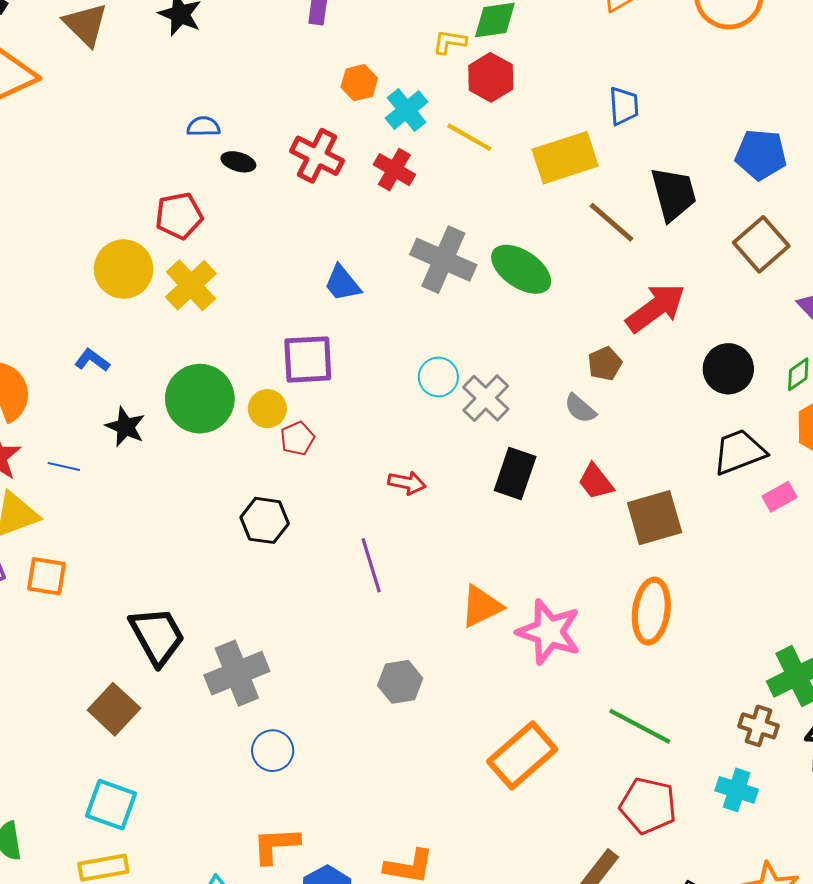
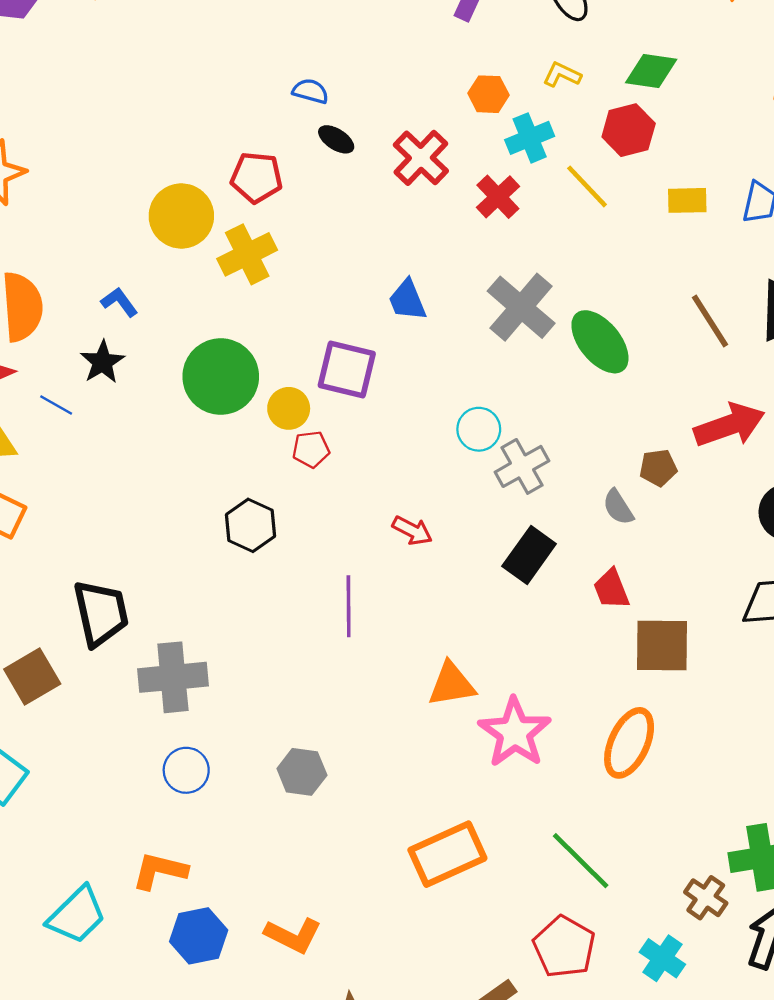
yellow L-shape: (450, 42) -> (562, 75), moved
yellow rectangle: (565, 158) -> (687, 200), moved, size x0.6
black star: (125, 427) -> (102, 362), moved
gray hexagon: (400, 682) -> (302, 772), moved

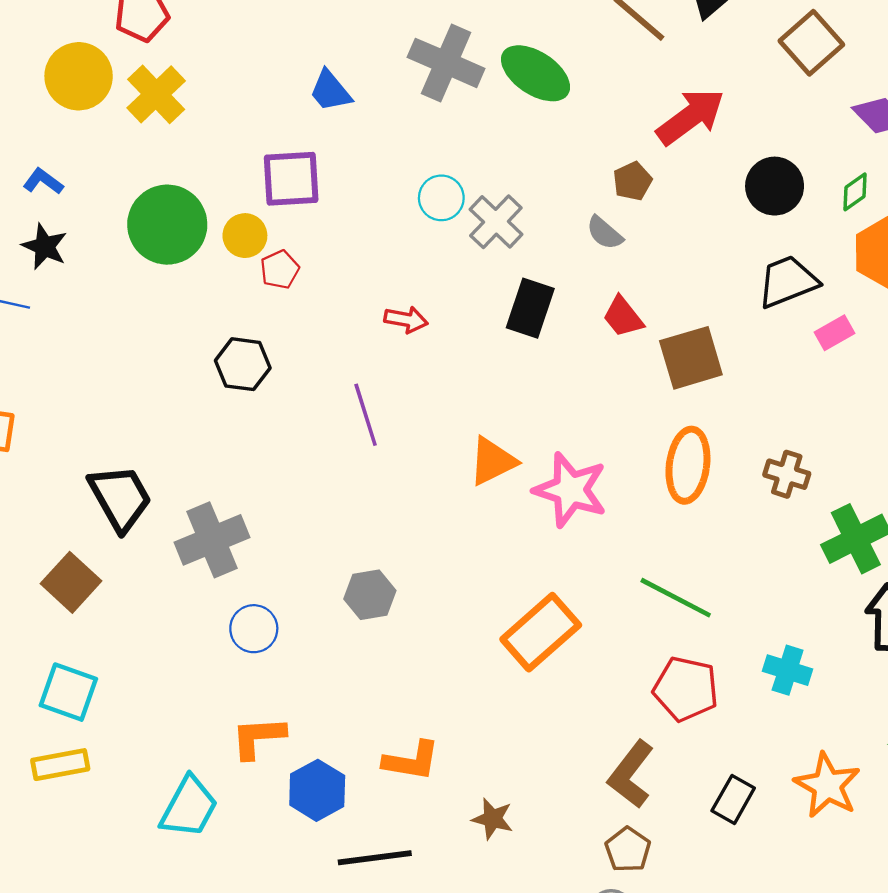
brown cross: (706, 898) -> (787, 474), moved

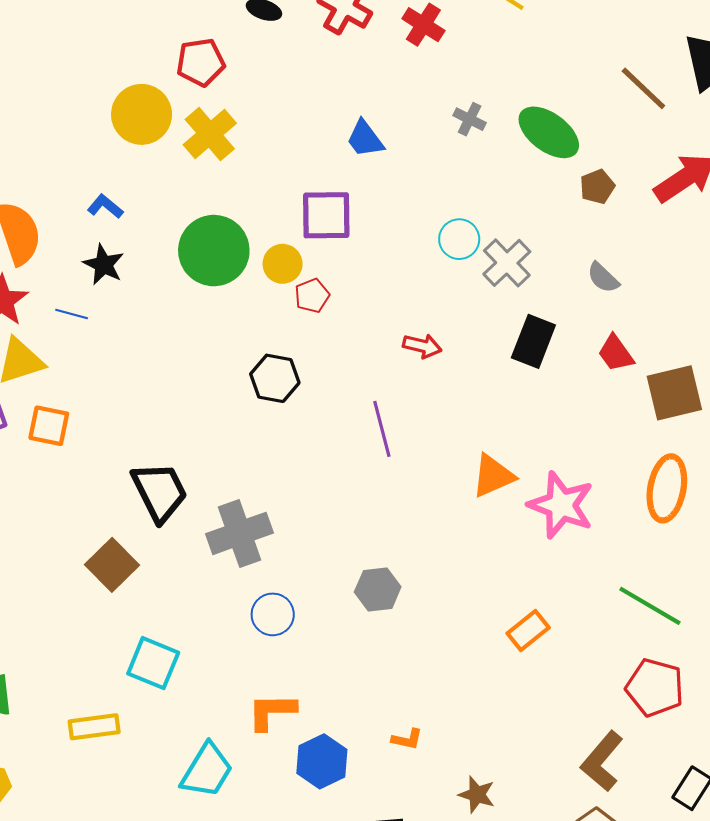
gray cross: (446, 63) -> (470, 119), size x0.5
brown pentagon: (632, 181) -> (597, 187), moved
orange rectangle: (541, 632) -> (528, 630), size x0.6
cyan square: (68, 692) -> (153, 663), moved
orange L-shape: (411, 761) -> (407, 739), size x0.6

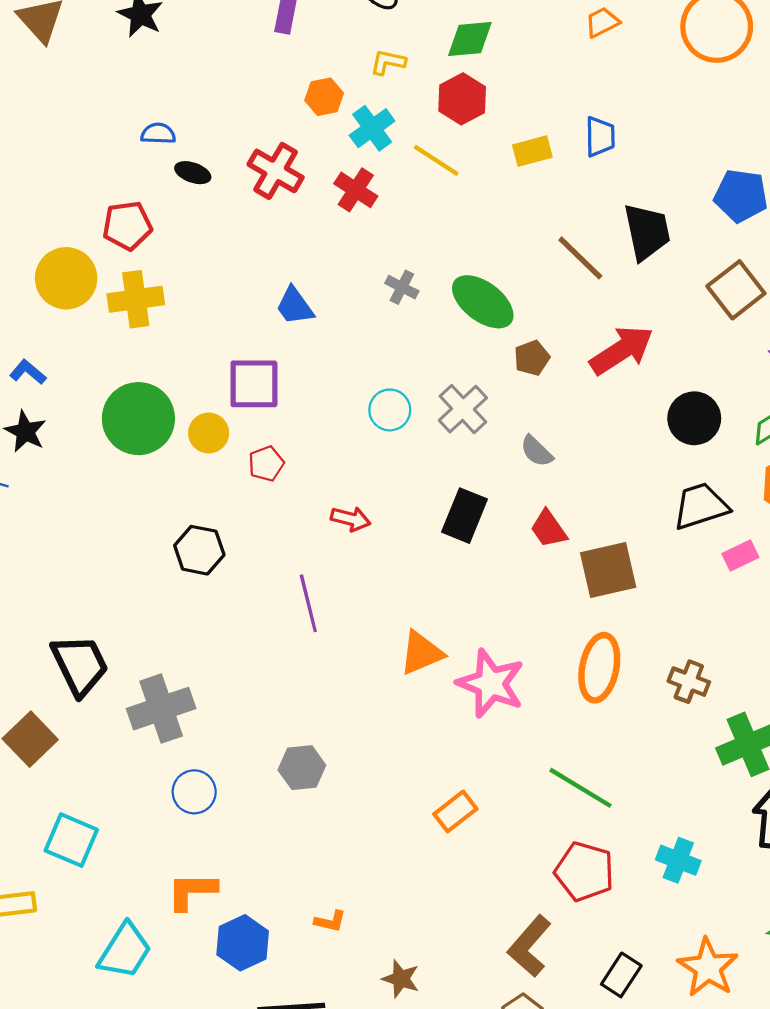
yellow cross: (210, 134) -> (136, 299), turned 32
gray cross: (507, 263) -> (463, 409), moved
red pentagon: (312, 296) -> (266, 464), moved

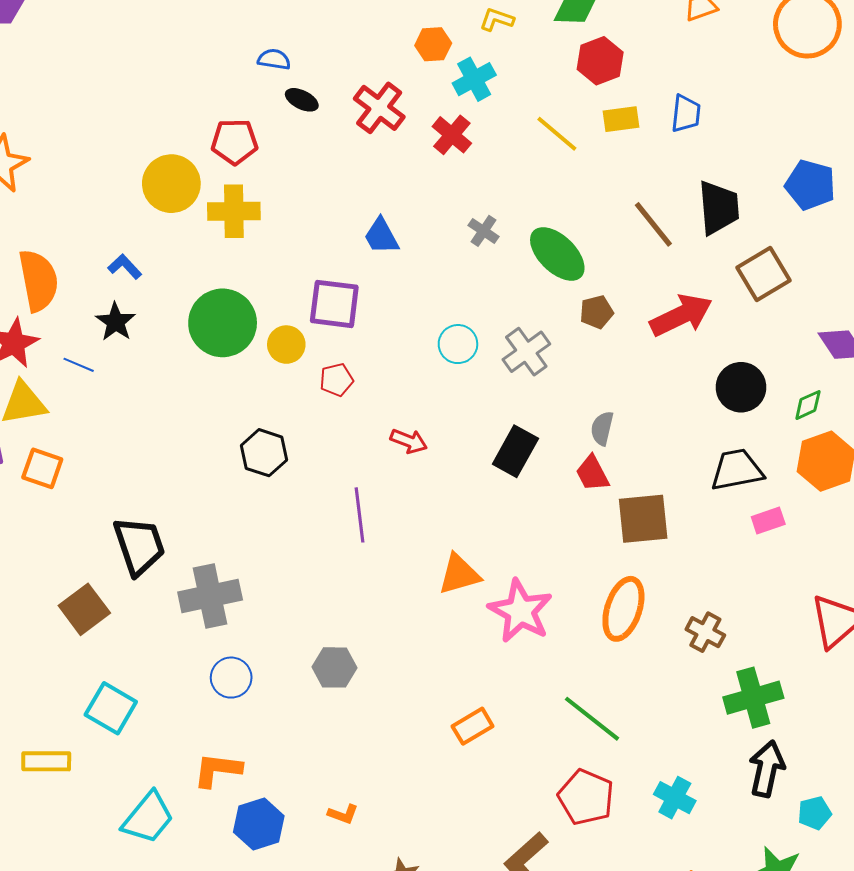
red hexagon: (462, 99) -> (600, 61), moved
yellow line: (436, 160) -> (557, 134), moved
brown square: (736, 290) -> (764, 274), moved
gray semicircle: (537, 451) -> (602, 428), moved, turned 52

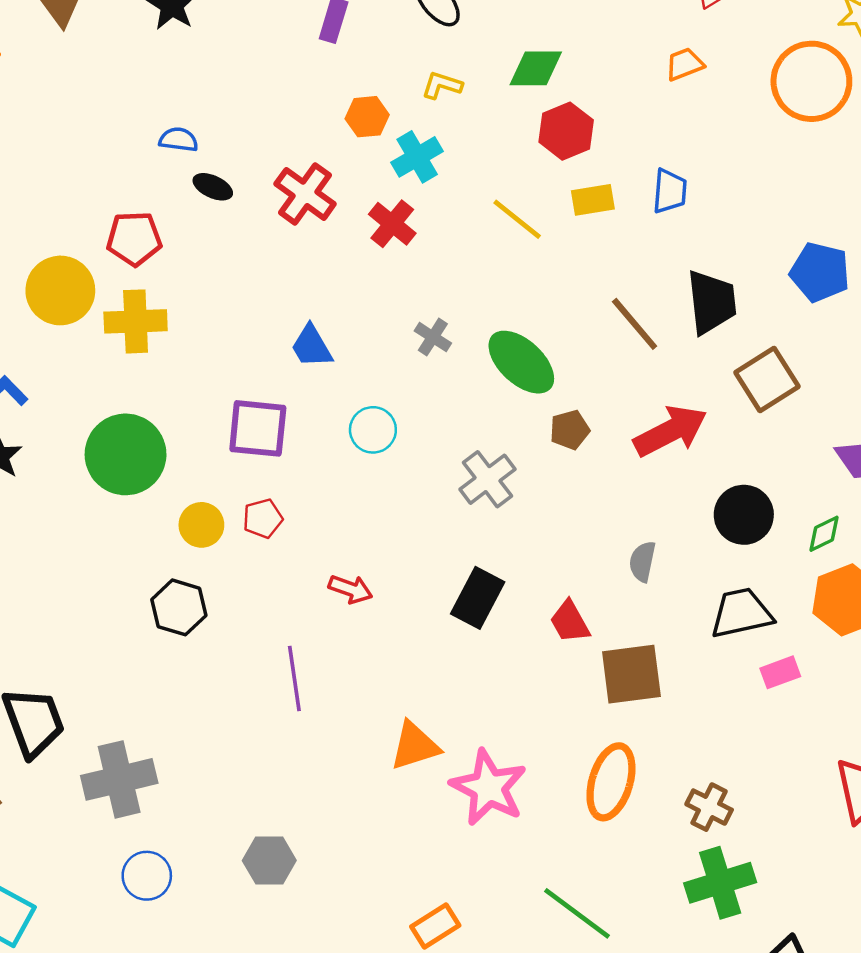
cyan circle: (458, 344) -> (373, 430), moved
yellow circle: (286, 345) -> (201, 525), moved
gray semicircle: (602, 428) -> (642, 562), moved
green cross: (753, 698) -> (720, 883), moved

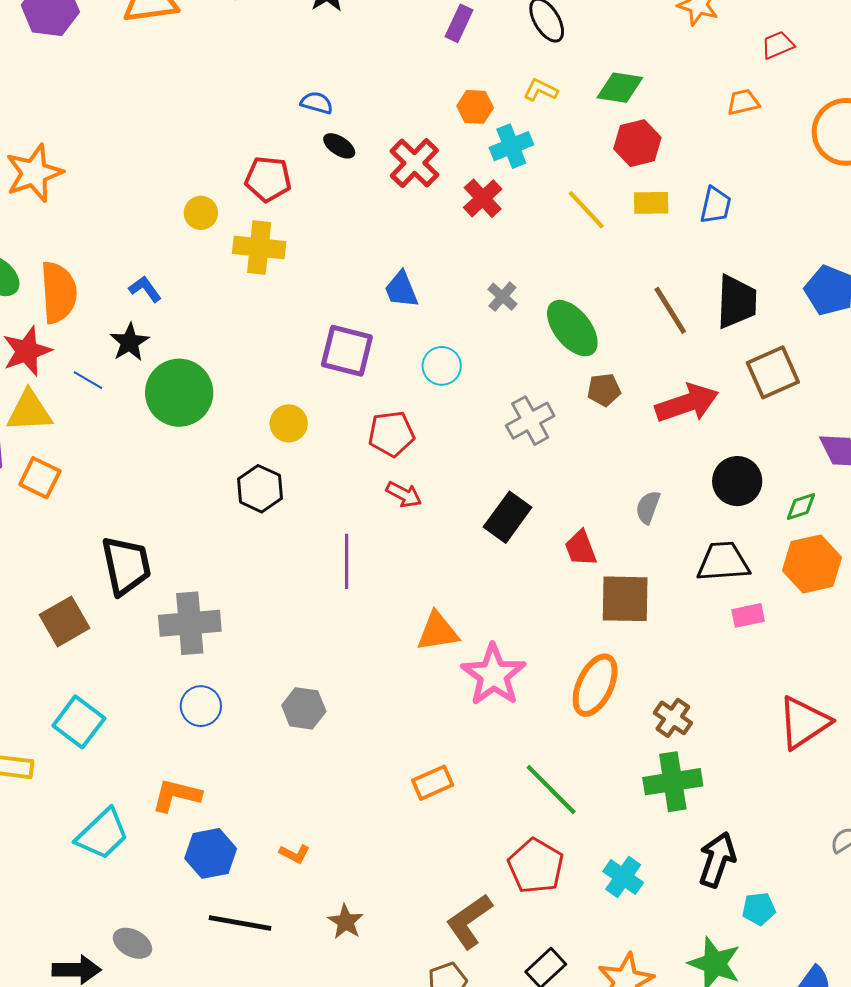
yellow circle: (60, 290) -> (201, 213), size x0.6
green circle: (126, 454) -> (179, 393), moved
red pentagon: (263, 518) -> (391, 434), moved, size x1.4

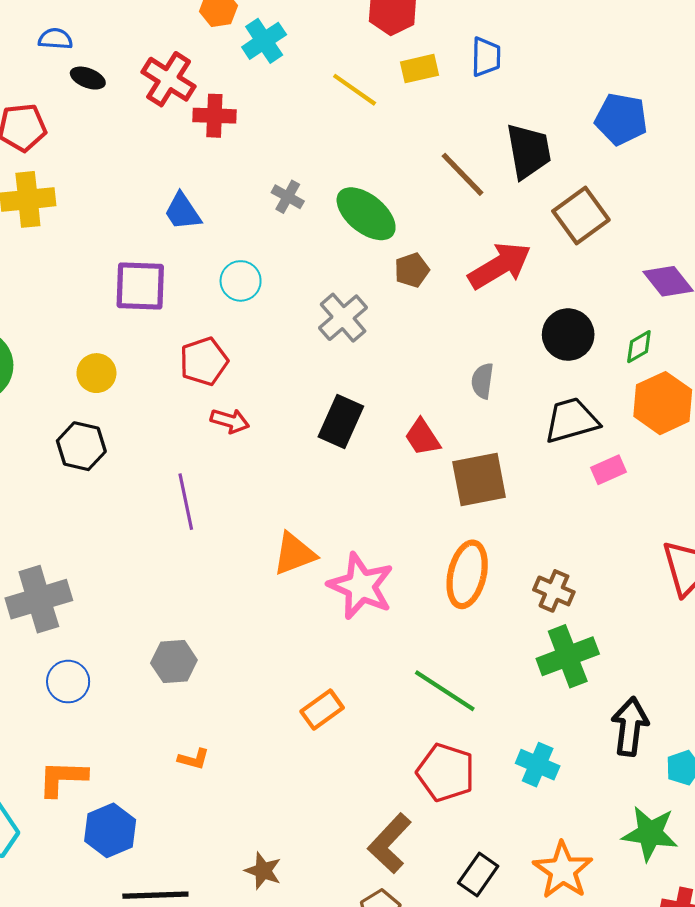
red cross: (483, 198) -> (214, 116), moved, turned -33
orange L-shape: (295, 854) -> (194, 759), moved

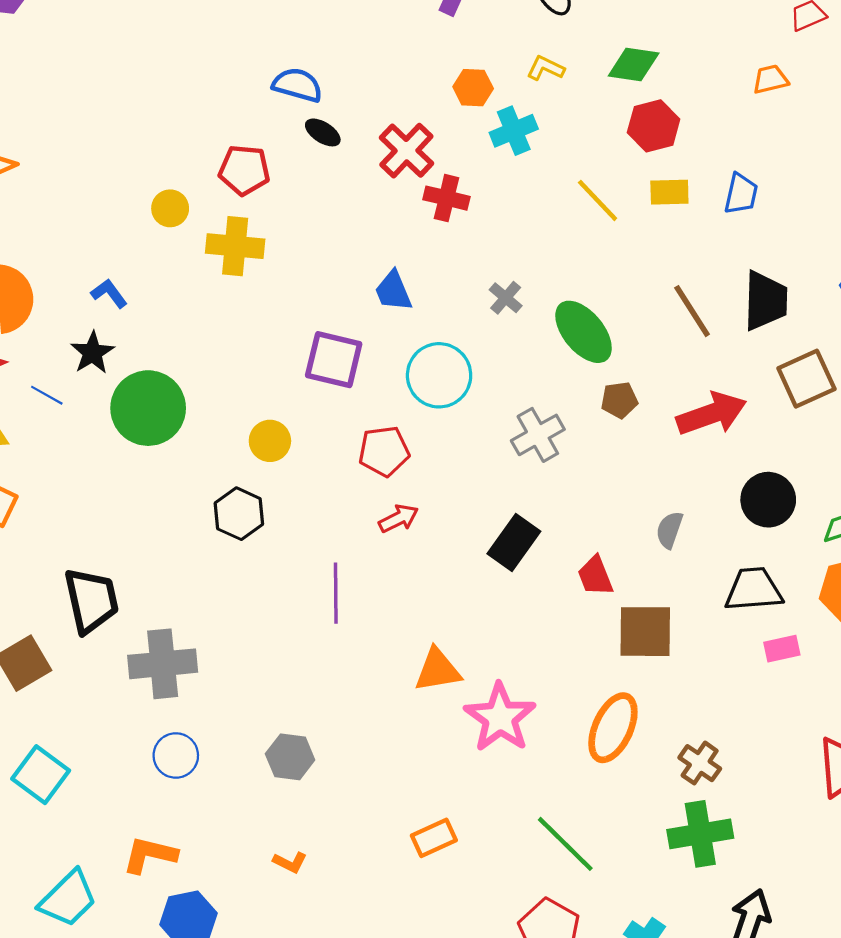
blue semicircle: (55, 39) -> (297, 85), size x1.4
cyan circle: (241, 281) -> (439, 375), size x1.5
red arrow: (230, 421) -> (399, 518), turned -54

